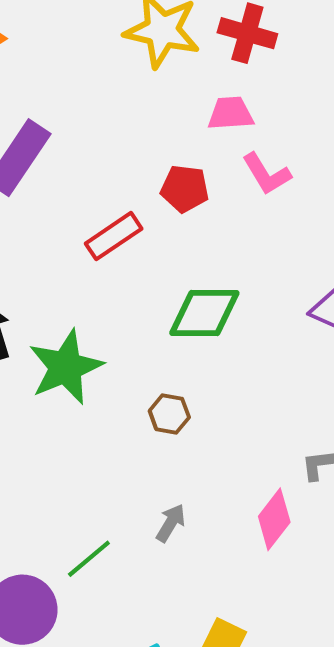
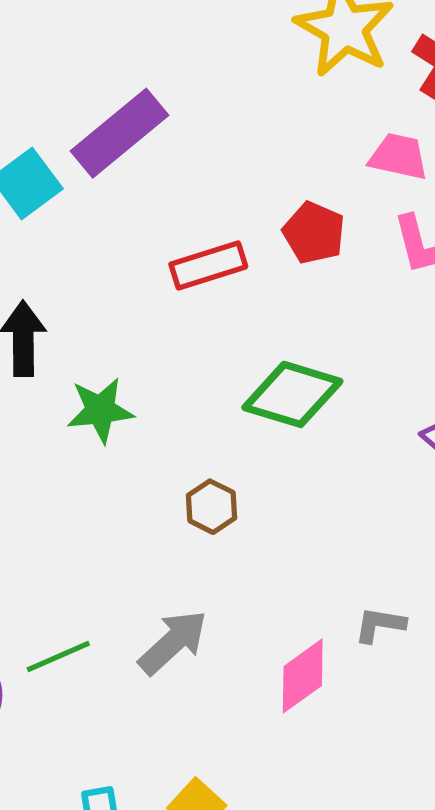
green star: (66, 367) -> (100, 410), size x0.7
gray arrow: (171, 523) -> (173, 642), size x1.5

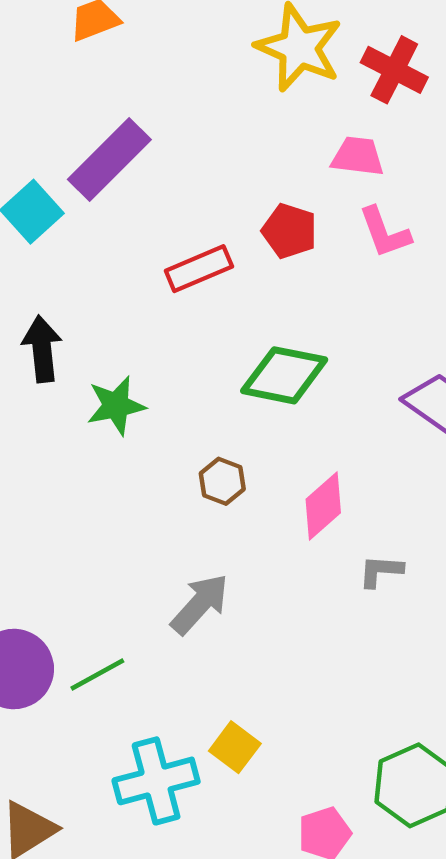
green line: (58, 657) -> (97, 675), moved
pink diamond: (303, 676) -> (323, 506), moved

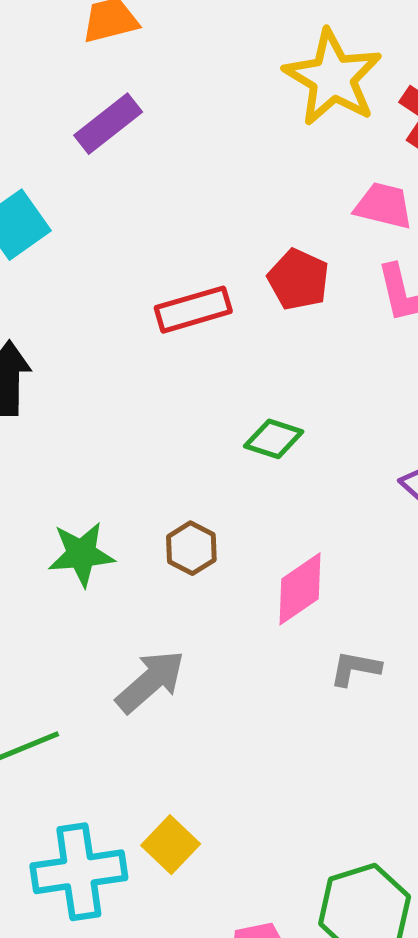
purple rectangle: (109, 159) -> (108, 124), moved, size x0.7
green diamond: (284, 375) -> (274, 439), size x0.6
green star: (116, 406) -> (81, 554), moved

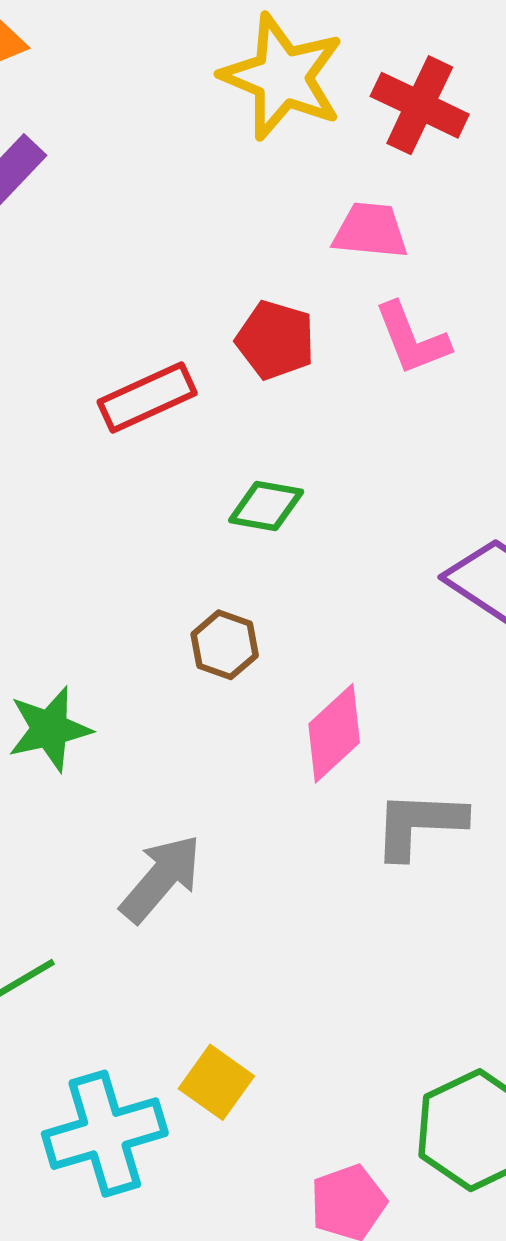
green diamond: (274, 439) -> (266, 506), moved
brown hexagon: (191, 548) -> (225, 645), moved
gray L-shape: (355, 668) -> (419, 824), size x1.5

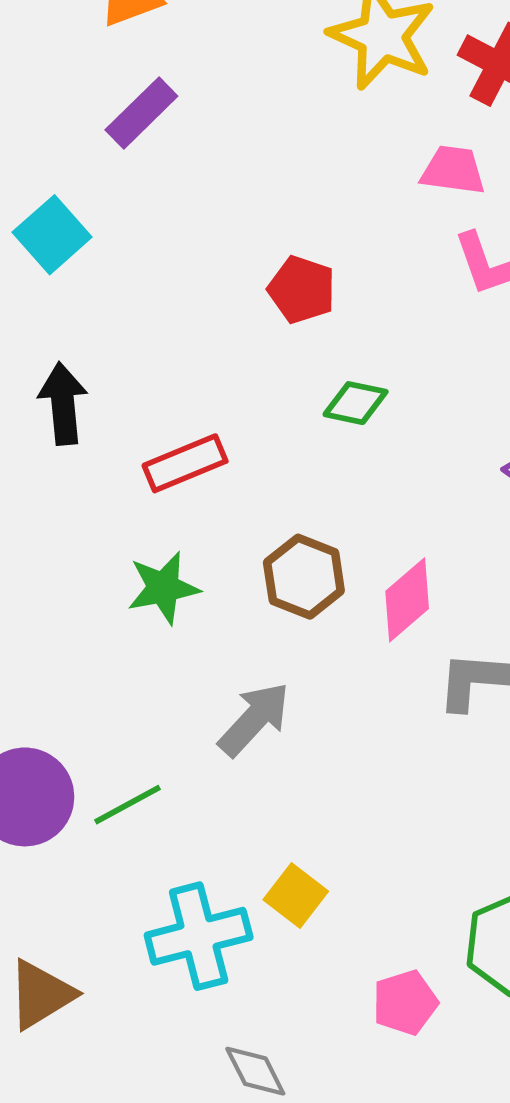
red pentagon: (275, 340) -> (302, 290), moved
red rectangle: (147, 398) -> (185, 463), moved
brown hexagon: (225, 645) -> (304, 577), moved, size x1.4

